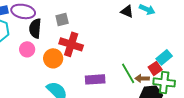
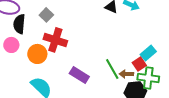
gray square: (62, 19) -> (46, 15), turned -32
purple rectangle: (95, 79) -> (79, 75), turned 36

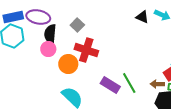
pink circle: (11, 45) -> (48, 49), moved
green line: (112, 69) -> (129, 83), moved

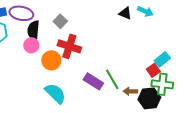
brown arrow: (157, 84) -> (130, 91), moved

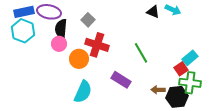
green line: (112, 79) -> (141, 53), moved
cyan semicircle: (55, 93) -> (83, 92), turned 70

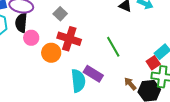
black semicircle: (61, 29) -> (21, 23), moved
brown arrow: (158, 90) -> (130, 84), turned 48
cyan semicircle: (83, 92) -> (78, 81), moved, turned -30

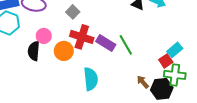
black semicircle: (21, 23) -> (34, 51), moved
purple rectangle: (93, 74) -> (106, 43), moved

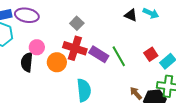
gray square: (73, 12) -> (77, 23), moved
red square: (166, 61) -> (151, 54), moved

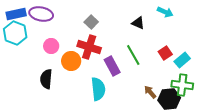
black triangle: (131, 15) -> (138, 23), moved
purple rectangle: (99, 54) -> (112, 66), moved, turned 30
black semicircle: (27, 62) -> (46, 79), moved

